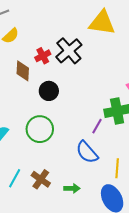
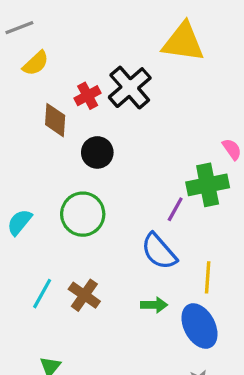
green arrow: (72, 188) -> (154, 305), moved

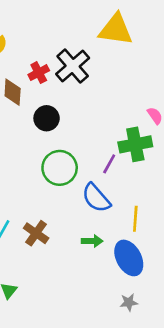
green circle: (83, 214) -> (60, 168), moved

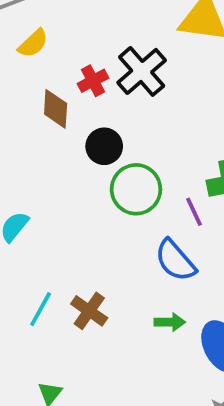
purple line: (109, 164) -> (194, 212), turned -54
green circle: (60, 168) -> (136, 189), moved

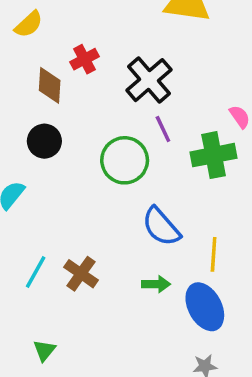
black cross: (142, 71) -> (149, 80), moved
black circle: (104, 146) -> (44, 141), moved
purple line: (194, 212) -> (163, 129), moved

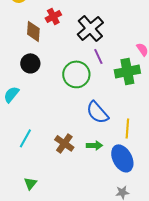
brown cross: (81, 274) -> (64, 143), moved

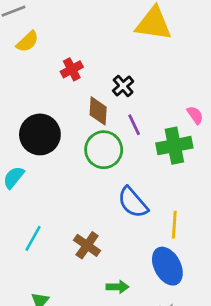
black cross: (90, 28) -> (123, 86), size x0.6
brown diamond: (33, 31) -> (98, 111), moved
black circle: (30, 63) -> (40, 134), size x1.5
green arrow: (94, 145) -> (118, 287), moved

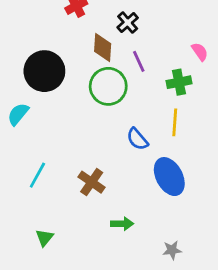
green cross: (174, 146) -> (179, 82), size x0.7
blue semicircle: (133, 202) -> (137, 139), size x0.7
yellow line: (174, 225) -> (175, 122), moved
blue ellipse: (167, 266) -> (169, 177), moved

